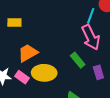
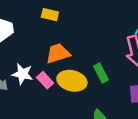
green rectangle: (78, 60) -> (101, 73), moved

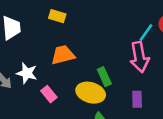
pink rectangle: (45, 80) -> (49, 94), moved
yellow ellipse: (72, 81) -> (91, 93), moved

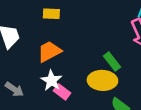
orange trapezoid: (63, 55) -> (49, 52), moved
white star: (27, 73) -> (51, 81), moved, turned 30

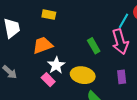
green rectangle: (112, 61) -> (94, 46), moved
white star: (51, 81) -> (56, 65), moved

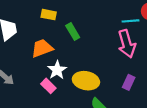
cyan line: (124, 21) -> (130, 21), turned 56
green rectangle: (94, 46) -> (73, 32), moved
purple rectangle: (122, 77) -> (129, 82), turned 32

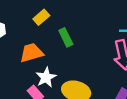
yellow rectangle: (49, 15) -> (41, 17), turned -56

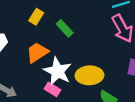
white star: (46, 77) -> (58, 71), size x1.4

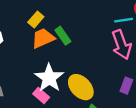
orange trapezoid: (37, 52) -> (43, 38), moved
yellow ellipse: (89, 75) -> (81, 87), turned 40

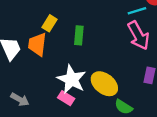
green rectangle: (63, 36) -> (79, 35), turned 48
orange trapezoid: (43, 38) -> (37, 44), moved, turned -50

